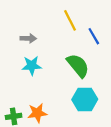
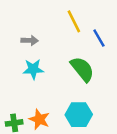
cyan hexagon: (85, 99) -> (79, 115), moved
orange star: (37, 113) -> (39, 119), turned 30

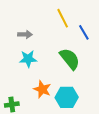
orange star: (39, 119) -> (42, 89), moved

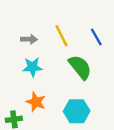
yellow line: (63, 18) -> (62, 36), moved
orange star: (42, 89) -> (36, 102), moved

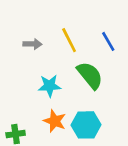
cyan star: (32, 67) -> (49, 86), moved
orange star: (36, 102) -> (55, 121), moved

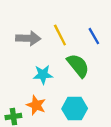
gray arrow: (33, 44) -> (28, 38), size x1.5
orange star: (55, 121) -> (36, 105), moved

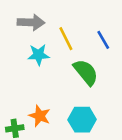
gray arrow: (28, 38) -> (31, 22), moved
cyan star: (43, 75) -> (38, 55), moved

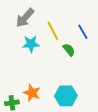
gray arrow: (31, 22) -> (25, 18), turned 130
green semicircle: (86, 72) -> (69, 50), moved, size x0.6

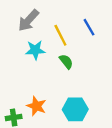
blue line: (83, 32) -> (89, 27), moved
green semicircle: (69, 50) -> (66, 61), moved

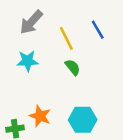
cyan star: (35, 50) -> (28, 61), moved

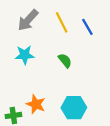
yellow line: (66, 38) -> (62, 22), moved

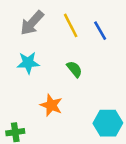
orange star: (36, 104) -> (51, 105), moved
cyan hexagon: (74, 108) -> (108, 123), moved

